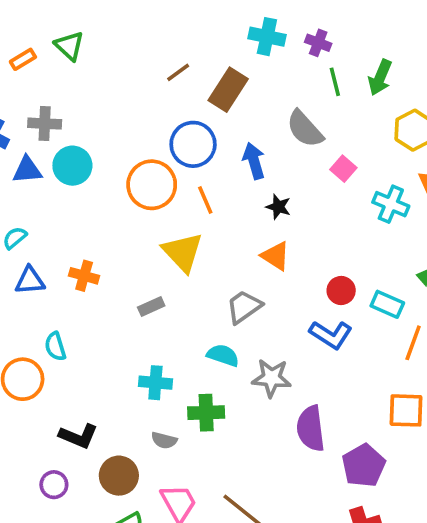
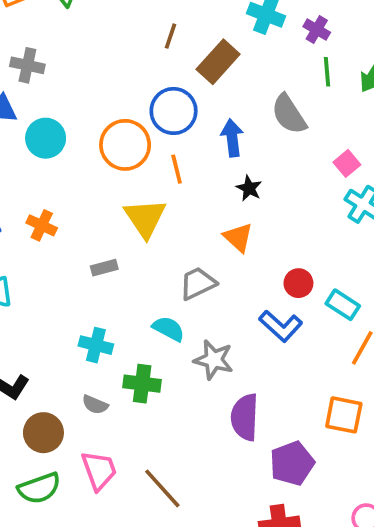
brown line: (178, 72) -> (170, 36), turned -45
cyan circle: (72, 166) -> (46, 138), moved
pink square: (343, 169) -> (347, 163), moved

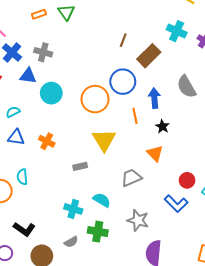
orange line: (177, 169) -> (135, 116), moved
cyan semicircle: (169, 329) -> (102, 200), moved
gray semicircle: (95, 405) -> (71, 242), turned -56

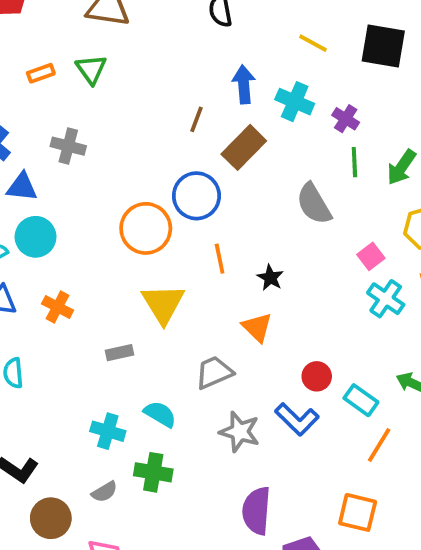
gray cross: (43, 52) -> (68, 146), moved
cyan circle: (51, 93) -> (36, 237), moved
blue arrow: (154, 98) -> (244, 84), moved
gray star: (138, 220) -> (240, 432), moved

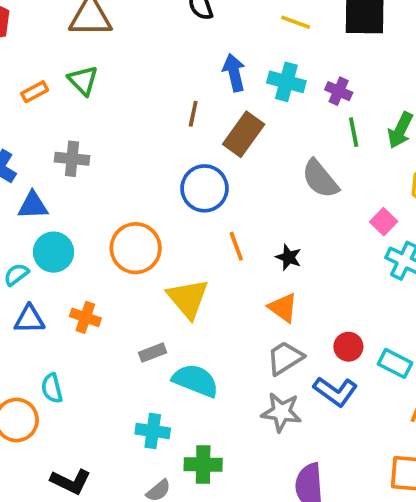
orange circle: (146, 228) -> (136, 248), moved
gray trapezoid: (214, 372) -> (285, 358), moved
cyan semicircle: (160, 414) -> (196, 381), moved, size x1.4

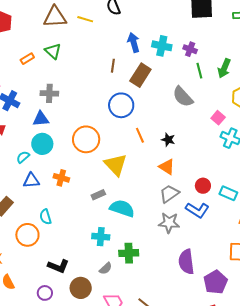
yellow line: (296, 22) -> (85, 19), moved
blue triangle: (33, 205) -> (41, 119), moved

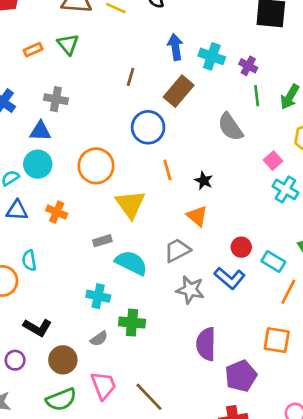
brown line: (113, 66) -> (131, 77), moved
gray trapezoid: (169, 194) -> (177, 250), moved

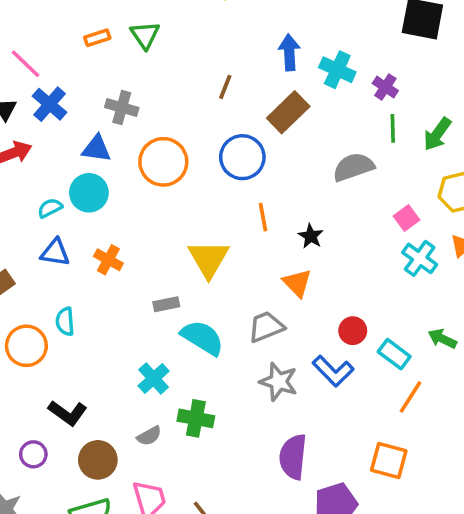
gray semicircle: (230, 127) -> (353, 167), turned 100
orange circle: (96, 166) -> (163, 162), moved
cyan cross: (98, 296) -> (154, 378), turned 30

